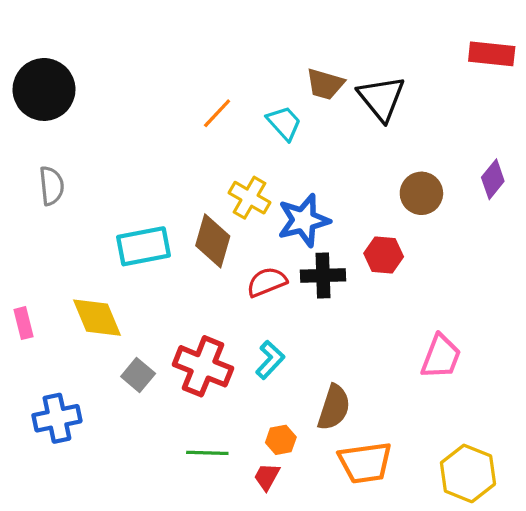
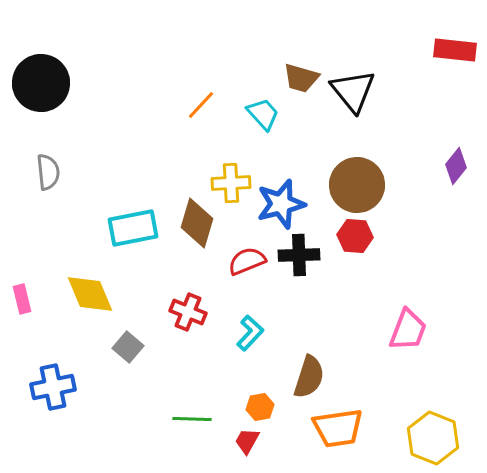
brown circle: (421, 193) -> (357, 185), moved, size x1.4
yellow cross: (249, 198) -> (231, 183), turned -33
red cross: (203, 366) -> (188, 312), moved, size x0.7

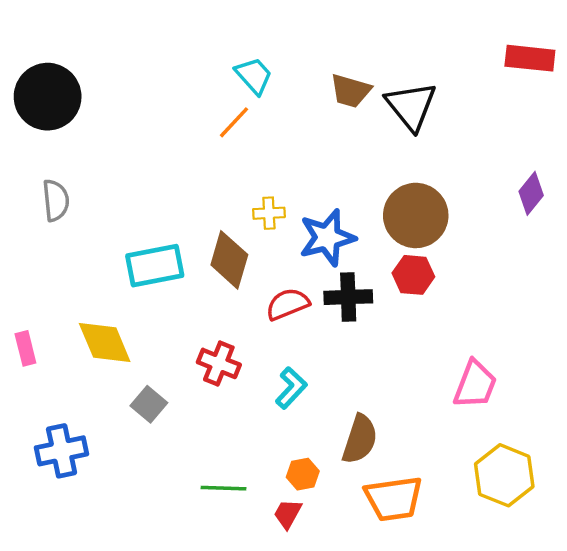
cyan trapezoid: (263, 114) -> (254, 76), moved
yellow cross: (231, 183) -> (269, 213), size x0.7
yellow hexagon: (433, 438) -> (504, 475), moved

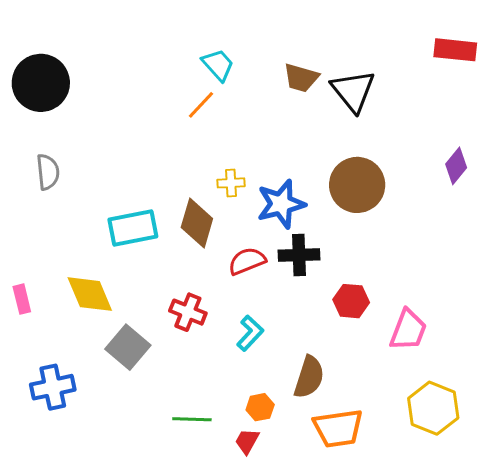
red hexagon: (413, 275) -> (351, 301), moved
gray square: (149, 404) -> (128, 347), size x1.4

